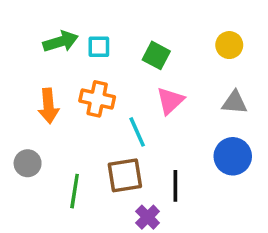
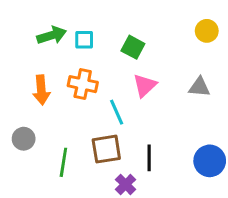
yellow circle: (229, 45) -> (207, 31), moved
blue circle: (233, 156) -> (210, 161), moved

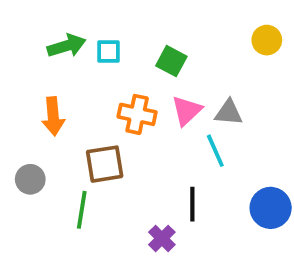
orange cross: (83, 84) -> (137, 114), moved
gray triangle: (199, 87) -> (229, 113), moved
cyan line: (117, 112) -> (215, 151), moved
brown square: (106, 149) -> (105, 164), moved

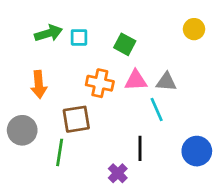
pink triangle: (187, 111) -> (136, 80), turned 40
gray circle: (30, 179) -> (22, 130), size x1.4

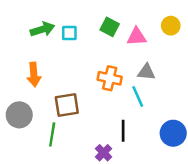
green square: (125, 44) -> (110, 27), moved
pink triangle: (136, 80) -> (137, 37), moved
orange cross: (100, 83) -> (110, 78), moved

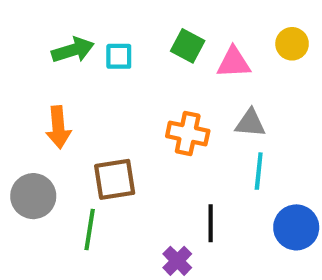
cyan line: (138, 97) -> (259, 171), moved, turned 30

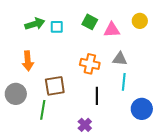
black line: (211, 223) -> (97, 96), moved

